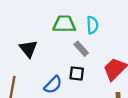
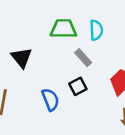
black square: (77, 73) -> (78, 86), turned -35
blue semicircle: (53, 85) -> (50, 100), turned -66

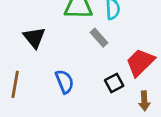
black square: (78, 86) -> (114, 83), moved

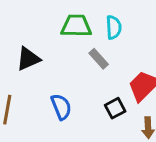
black triangle: (34, 38) -> (28, 59), turned 45

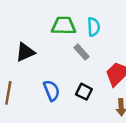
black square: (115, 108) -> (84, 92), moved, turned -35

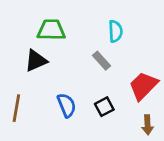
green trapezoid: (64, 26) -> (51, 30), moved
black square: (84, 92) -> (104, 107), turned 35

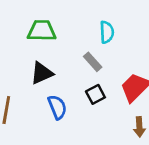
black triangle: (36, 61) -> (42, 73), moved
black square: (104, 107) -> (95, 94), moved

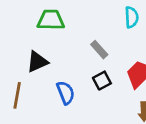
cyan semicircle: (107, 32) -> (132, 17), moved
black triangle: (42, 73) -> (37, 62), moved

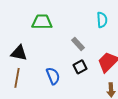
black triangle: (37, 62) -> (19, 53), moved, turned 36

